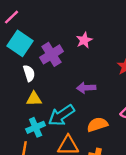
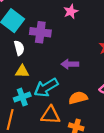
pink star: (84, 40) -> (71, 11), moved
purple cross: (51, 54) -> (40, 32), turned 36

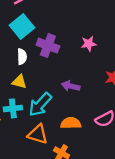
pink star: (71, 11) -> (89, 44), moved
cyan arrow: (46, 88) -> (40, 104), turned -30

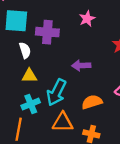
cyan square: (22, 27) -> (16, 21), turned -30

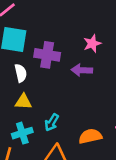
purple arrow: (81, 66) -> (82, 70), moved
cyan arrow: (56, 92) -> (52, 122), size x0.6

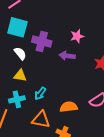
white semicircle: (21, 73) -> (20, 53), turned -32

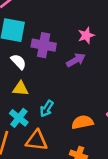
purple arrow: (67, 56) -> (76, 60), turned 147
cyan cross: (17, 99) -> (19, 118), turned -35
orange triangle: (41, 120) -> (37, 141), moved

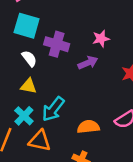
cyan arrow: (47, 109) -> (53, 109), size x1.5

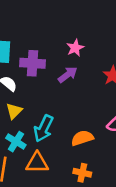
yellow triangle: (29, 86) -> (14, 111), turned -42

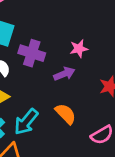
orange semicircle: (82, 138) -> (66, 114), moved, turned 50

